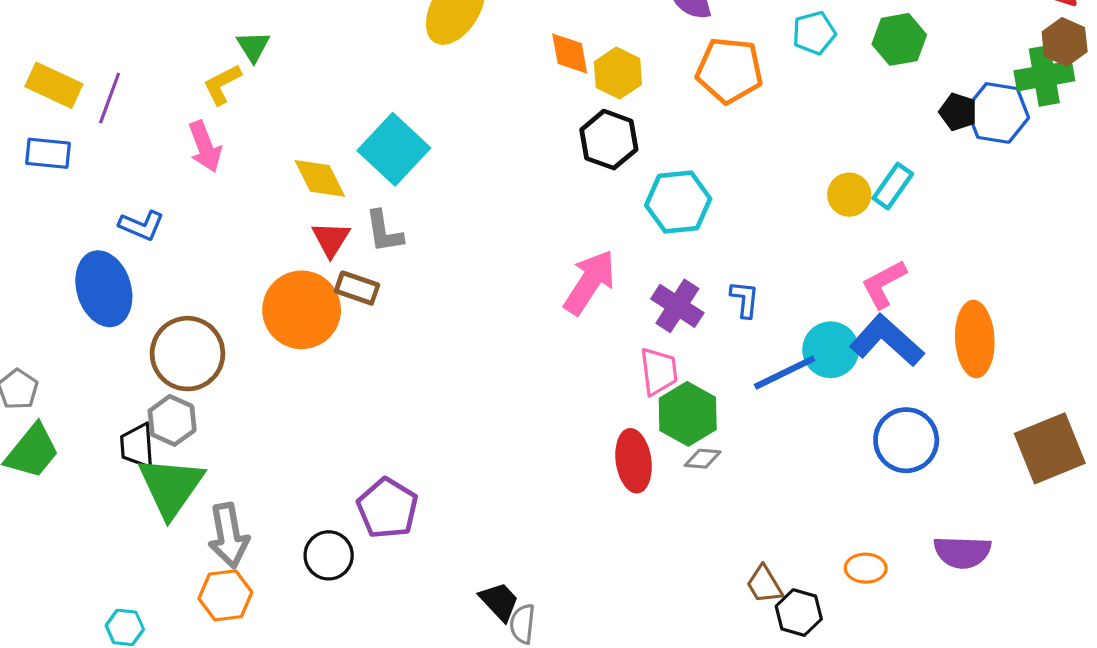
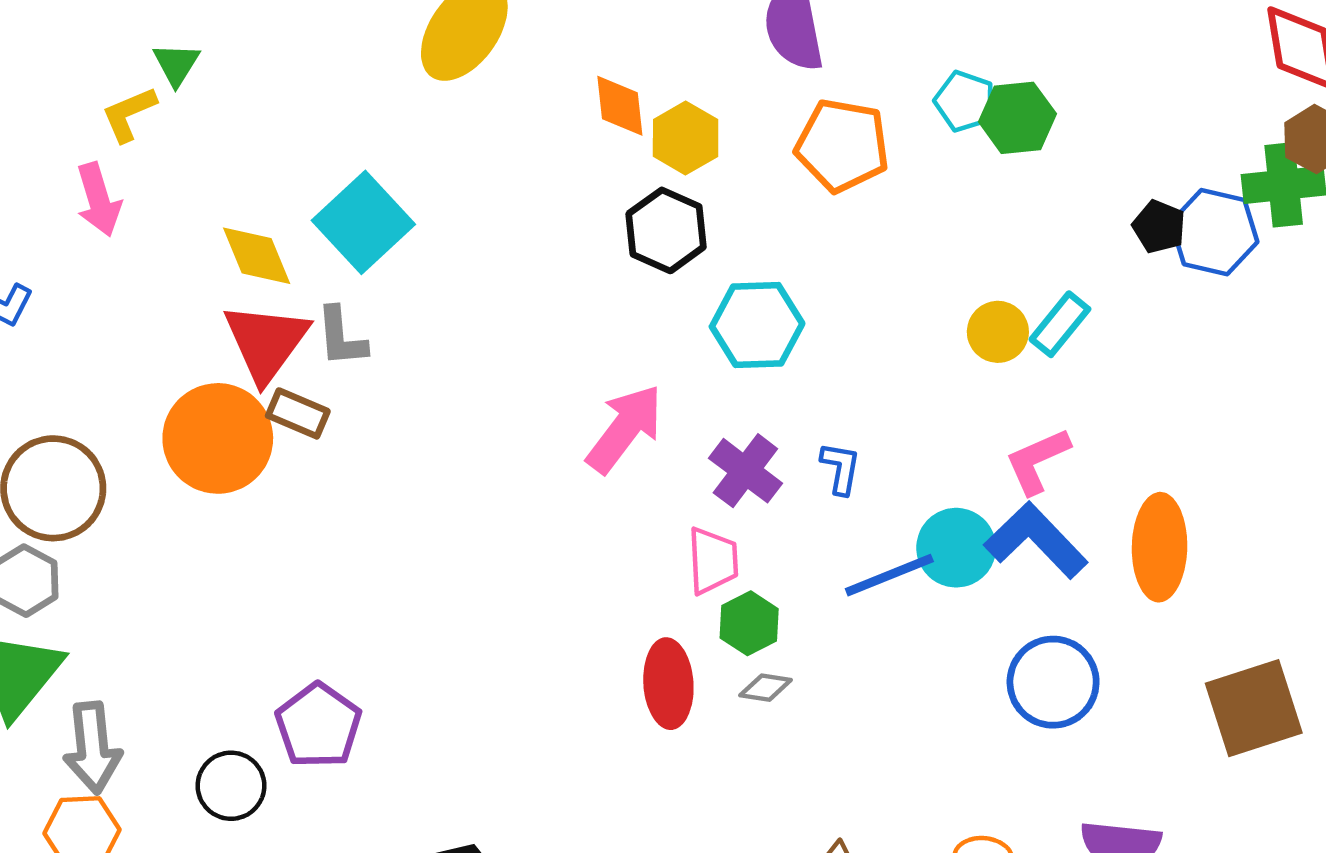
cyan pentagon: (814, 33) -> (965, 101), turned 30
green hexagon: (899, 39) -> (1017, 118), moved
red triangle: (331, 239) -> (266, 342), size x1.6
green hexagon: (688, 414) -> (749, 623), size x0.7

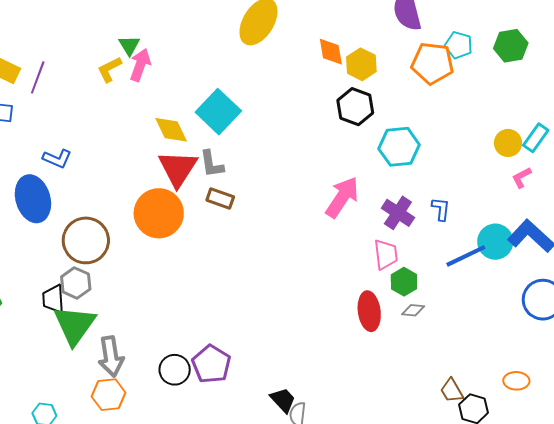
cyan pentagon: (965, 101) -> (459, 45), moved
pink arrow: (99, 200) -> (140, 65), moved, turned -140
brown rectangle: (298, 413) -> (220, 199), moved
pink L-shape: (1037, 461) -> (522, 177), moved, size x0.7
purple pentagon: (318, 726) -> (211, 364), moved

